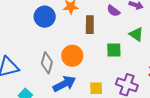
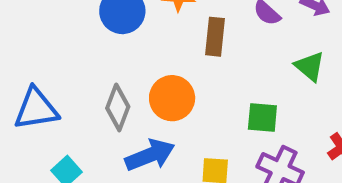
green square: (114, 50) -> (262, 118), moved

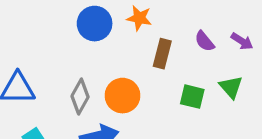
green square: (262, 118) -> (192, 97), moved

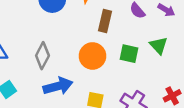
orange circle: (122, 96) -> (92, 56), moved

